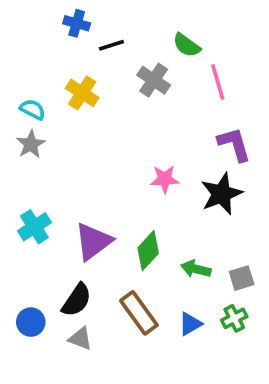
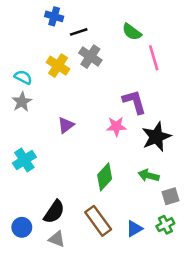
gray cross: (154, 80) -> (90, 57), moved
purple L-shape: (234, 144) -> (134, 102), moved
purple triangle: (93, 241) -> (66, 125), moved, size x0.6
green arrow: (196, 269) -> (149, 176), moved

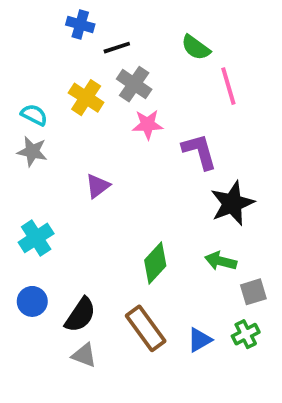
gray star: (22, 102) -> (32, 151), turned -30
pink star: (116, 126) -> (148, 124), moved
blue circle: (22, 227) -> (32, 301), moved

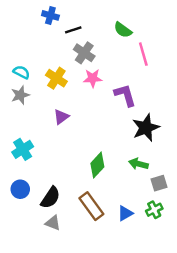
yellow cross: (86, 98) -> (56, 78), moved
gray star: (32, 151) -> (20, 95), turned -30

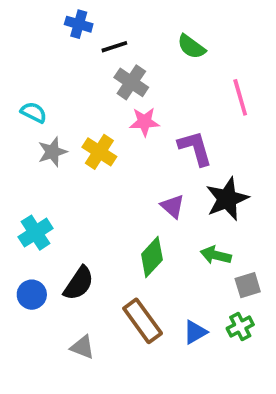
pink line: (143, 54) -> (240, 97), moved
yellow cross: (56, 78) -> (99, 152), moved
gray star: (20, 95) -> (52, 152), moved
purple triangle: (61, 117) -> (173, 206), moved, turned -42
black semicircle: (50, 198) -> (79, 283), moved

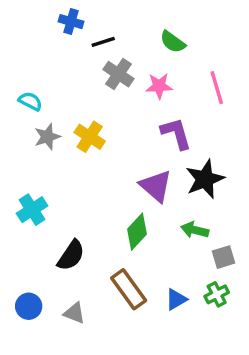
pink star: (144, 122) -> (159, 86), moved
purple triangle: (173, 206) -> (156, 186), size x1.5
blue circle: (32, 295) -> (29, 306), moved

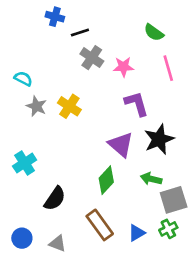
green semicircle: (173, 42) -> (154, 32), moved
gray star: (47, 137) -> (36, 106), turned -30
gray square: (224, 257) -> (174, 200), size x1.5

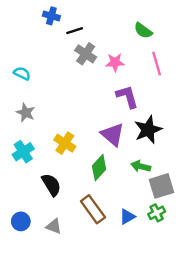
gray star: (36, 106) -> (26, 113), moved
yellow cross: (69, 106) -> (65, 143), moved
black semicircle: (55, 199) -> (51, 185), turned -65

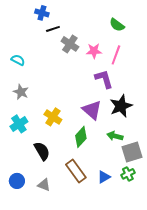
black line: (75, 31) -> (53, 29), moved
pink line: (157, 64) -> (116, 55), moved, turned 36

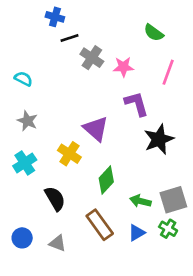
pink line: (116, 55) -> (168, 72), moved
purple triangle: (92, 110) -> (96, 129), moved
green arrow: (115, 136) -> (140, 201), moved
green cross: (128, 174) -> (168, 229), turned -32

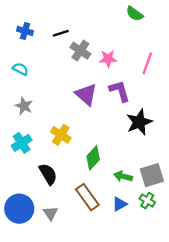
blue cross: (55, 17) -> (25, 31), moved
green semicircle: (154, 33) -> (135, 14), moved
purple triangle: (96, 129) -> (86, 94), moved
blue circle: (22, 238) -> (19, 209), size x1.6
gray triangle: (58, 243) -> (50, 213), turned 35

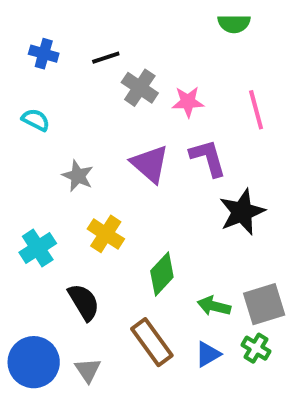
green semicircle: (135, 14) -> (234, 24), turned -36
pink line: (147, 63) -> (256, 110), turned -35
gray star: (24, 106) -> (78, 176), moved

